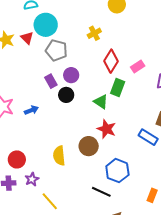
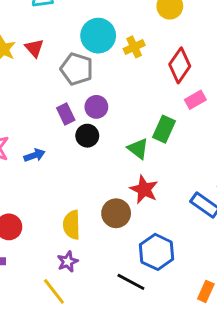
cyan circle: (46, 25) -> (98, 36), moved
red diamond: (111, 61) -> (180, 65), moved
purple star: (32, 179) -> (68, 262), moved

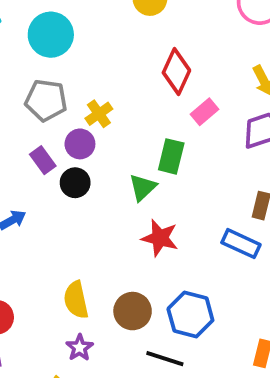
cyan circle: (98, 36) -> (51, 35), moved
yellow cross: (134, 47) -> (99, 114), moved
green triangle: (138, 149) -> (143, 187), turned 50
brown circle: (116, 213) -> (133, 311), moved

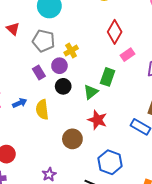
black circle: (75, 183) -> (63, 86), moved
yellow semicircle: (76, 300) -> (42, 110), moved
brown circle: (133, 311) -> (72, 139), moved

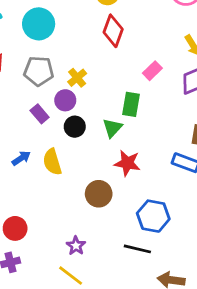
red diamond: (115, 32) -> (113, 31), moved

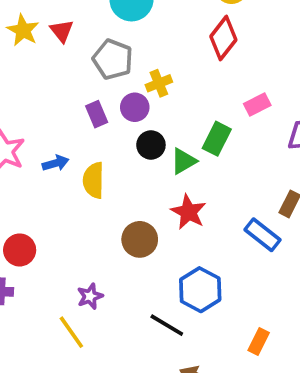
black circle: (75, 127) -> (151, 145), moved

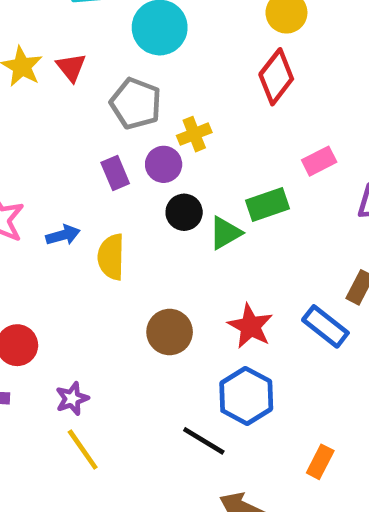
green rectangle: (217, 139) -> (267, 204), turned 44
red star: (188, 212) -> (250, 326), moved
purple star: (90, 296) -> (72, 399), moved

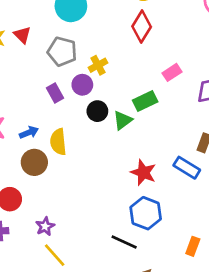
brown circle: (170, 332) -> (34, 162), moved

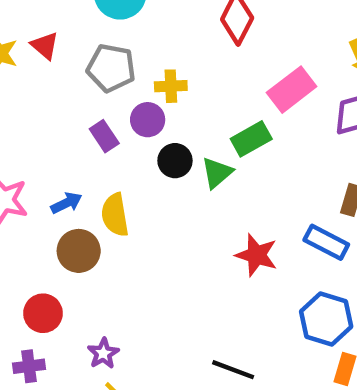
yellow cross: (98, 65) -> (171, 86), turned 30
pink rectangle: (172, 72) -> (292, 90), size x1.5
blue hexagon: (146, 213) -> (326, 319), moved

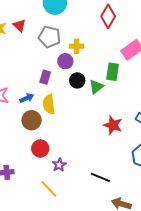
purple rectangle: (104, 136) -> (45, 77), moved, turned 48
green rectangle: (251, 139) -> (113, 72), turned -54
red circle: (43, 313) -> (40, 149), moved
purple star: (103, 353) -> (59, 165), moved

